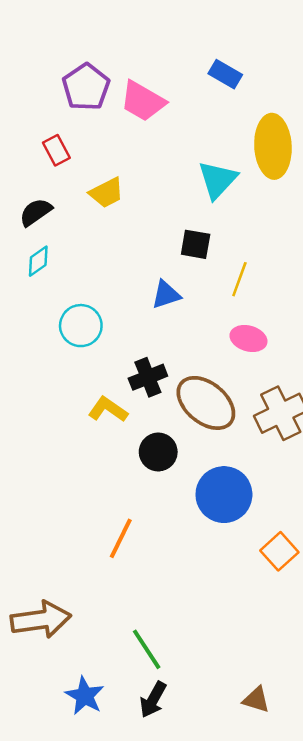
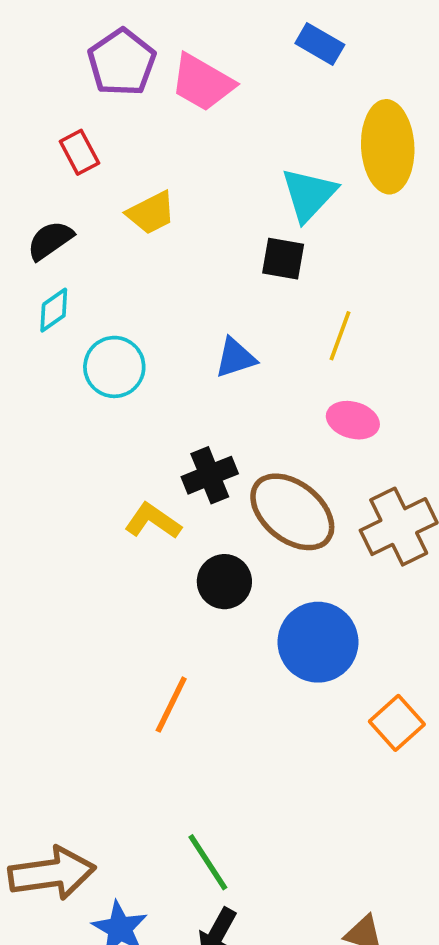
black square: (196, 244) -> (283, 259), moved
cyan circle: (81, 326) -> (114, 367), moved
brown arrow: (41, 620) -> (52, 873), moved

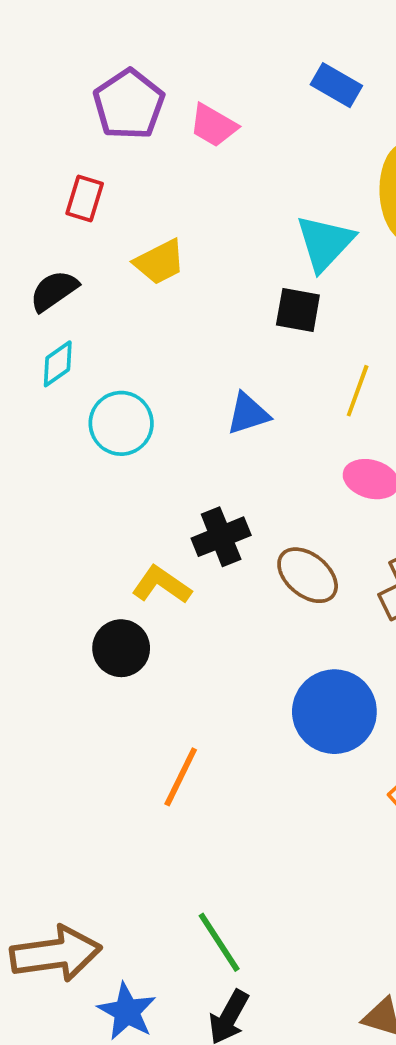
pink trapezoid: (202, 83) -> (213, 125), size x0.7
red rectangle: (79, 152) -> (85, 199), turned 45
brown ellipse: (292, 512) -> (308, 575), size x0.7
black circle: (224, 582) -> (121, 648), moved

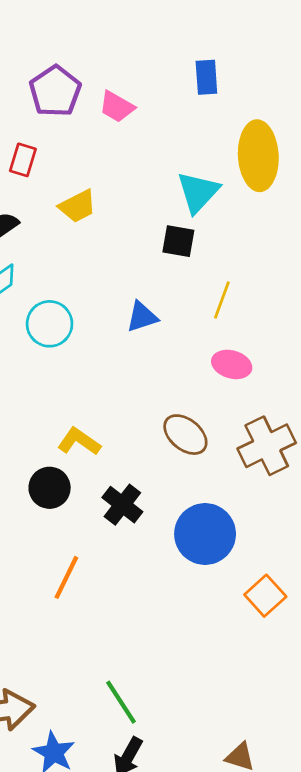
blue rectangle: (336, 85) -> (206, 77), turned 56
black cross: (221, 537) -> (122, 505), moved, turned -30
orange line: (181, 777) -> (66, 577), moved

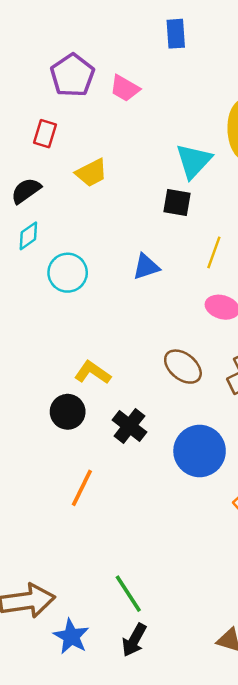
blue rectangle: (206, 77) -> (176, 34), moved

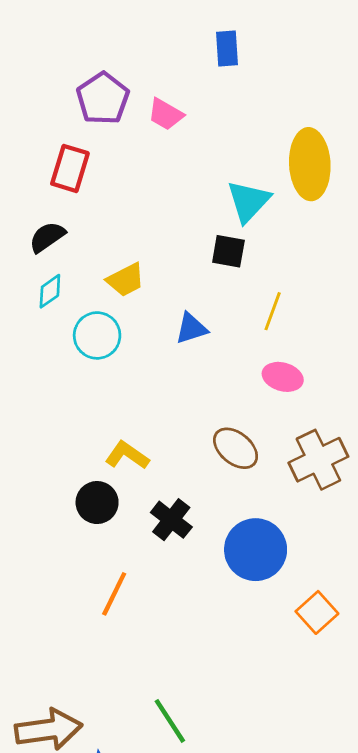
red rectangle: (45, 134) -> (70, 168), size x1.4
yellow trapezoid: (91, 173) -> (126, 280), moved

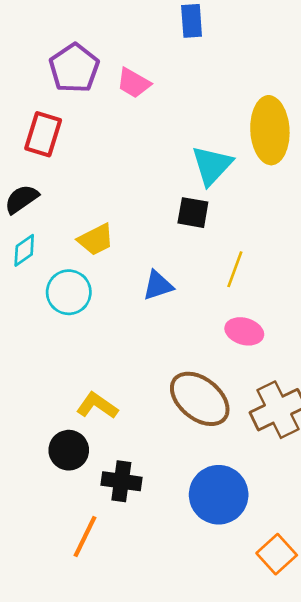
brown ellipse: (236, 448) -> (200, 399), size x1.4
black cross: (171, 520) -> (121, 481), moved, turned -30

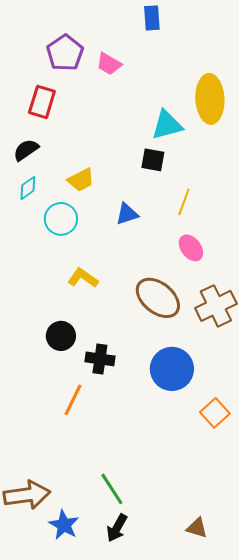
cyan triangle: (212, 165) -> (167, 125), turned 32
pink ellipse: (244, 331) -> (191, 248), turned 36
yellow L-shape: (97, 406) -> (83, 278), moved

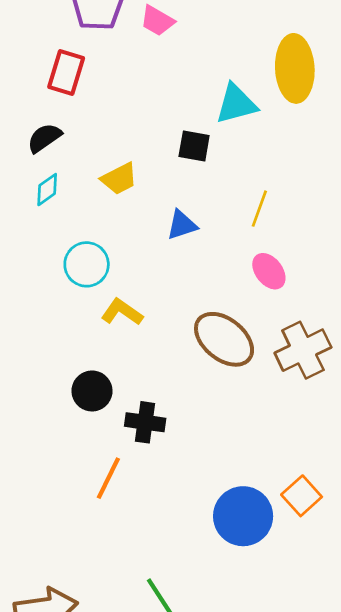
black square: (153, 160) -> (194, 146), moved
cyan circle: (61, 219) -> (87, 264), moved
blue circle: (172, 369) -> (243, 516), moved

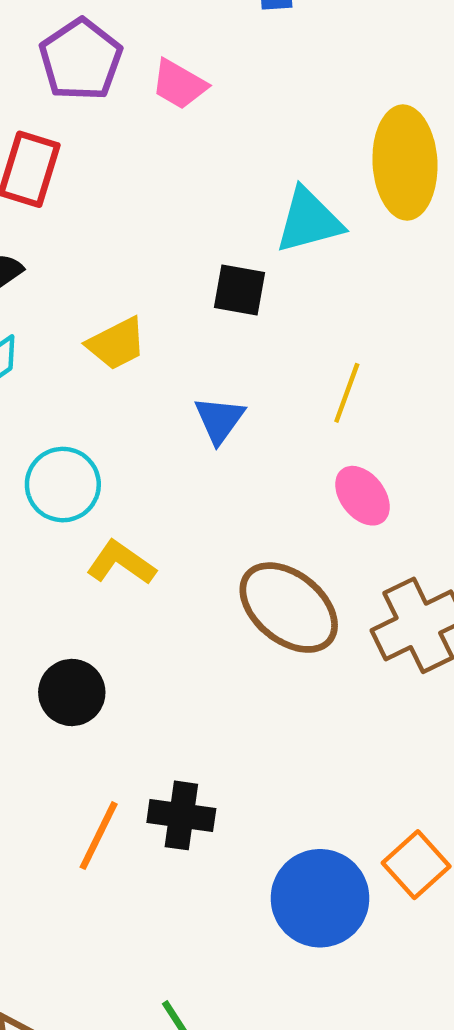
blue triangle: (182, 225) -> (219, 420), turned -36
black cross: (145, 422) -> (181, 815), moved

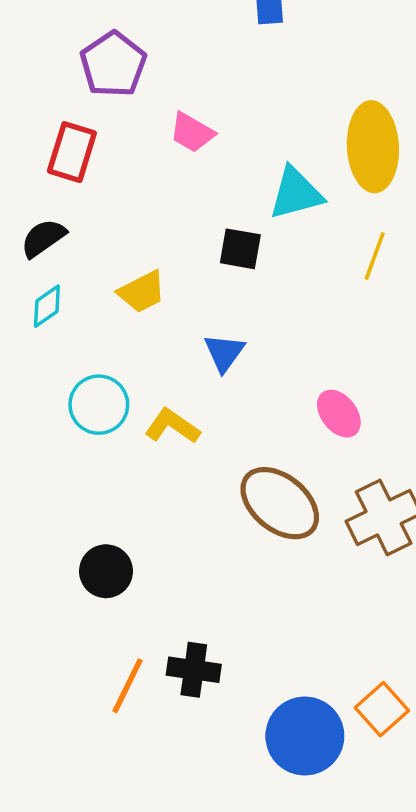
pink trapezoid: (179, 84) -> (192, 132), moved
yellow line: (347, 393) -> (375, 256), moved
yellow L-shape: (121, 563) -> (172, 426), moved

